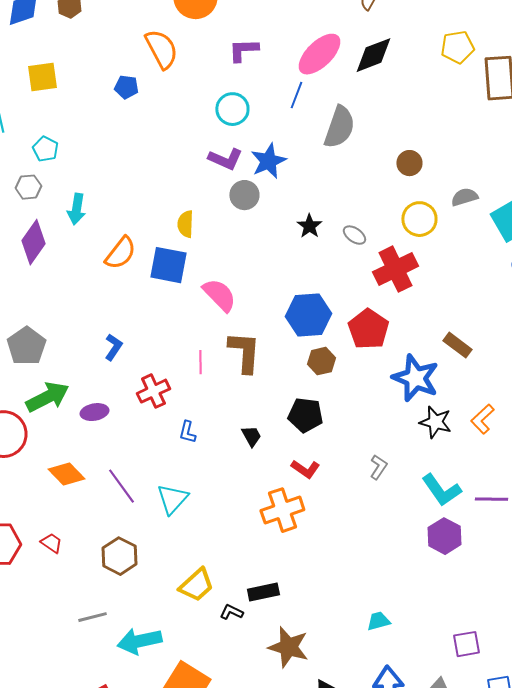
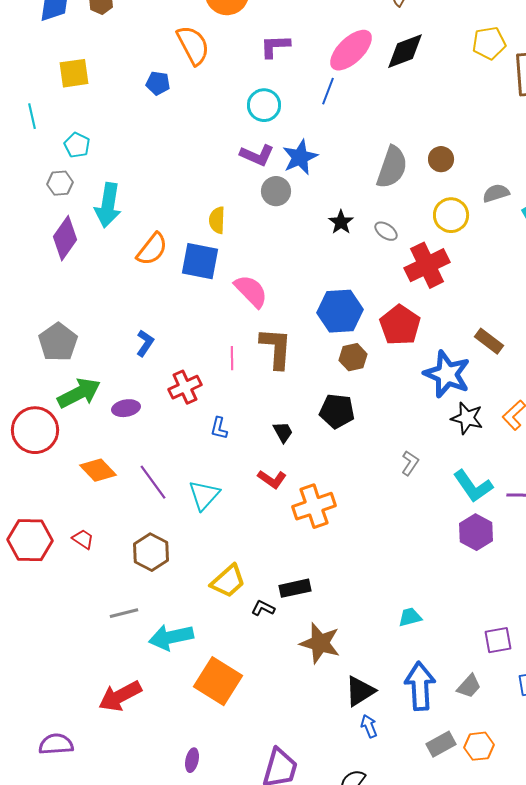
gray semicircle: (339, 127) -> (392, 167), moved
cyan arrow: (76, 209) -> (108, 205), size x1.4
red L-shape: (305, 469) -> (272, 479), moved

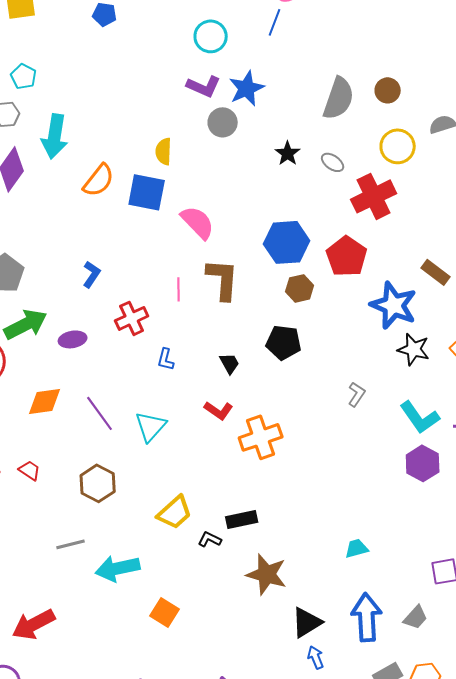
orange diamond: (98, 470) -> (45, 401), turned -54
orange square: (218, 681) -> (165, 612), size x0.6
red arrow: (120, 696) -> (34, 624), moved

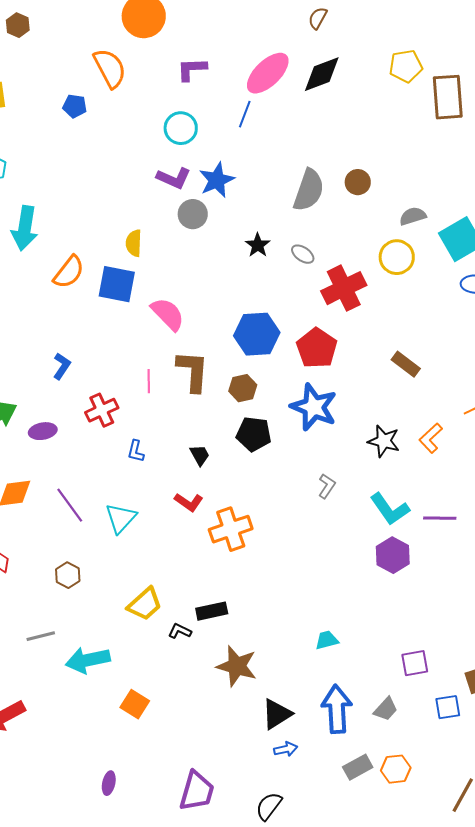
yellow circle: (398, 146) -> (397, 257), moved
brown hexagon: (300, 288) -> (243, 388), moved
blue star: (394, 305) -> (314, 407), moved
brown hexagon: (98, 483) -> (68, 575), size x0.7
blue arrow: (316, 657) -> (286, 749), turned 100

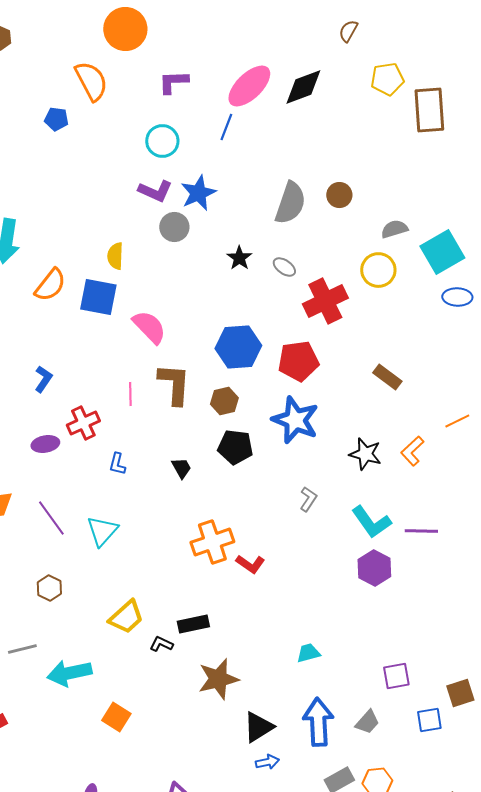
brown semicircle: (318, 18) -> (348, 31), moved
red pentagon: (317, 348) -> (298, 361), turned 30
purple ellipse: (43, 431) -> (45, 444), moved
red L-shape: (189, 502) -> (250, 564), moved
brown star: (237, 666) -> (218, 679), turned -30

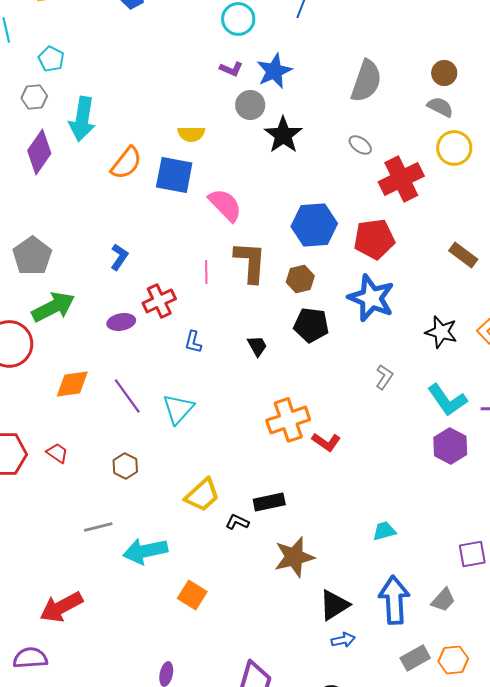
purple L-shape: (155, 191) -> (231, 69), size x0.7
brown circle: (339, 195) -> (444, 73), moved
gray semicircle: (394, 229) -> (440, 107), moved, turned 44
yellow semicircle: (115, 256) -> (191, 134), turned -92
black star: (239, 258) -> (283, 135), moved, size x1.5

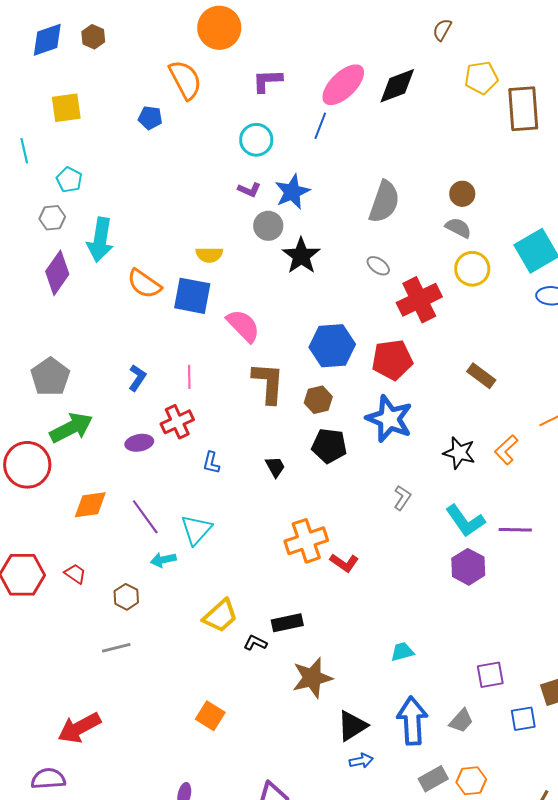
orange semicircle: (126, 163) -> (144, 284), turned 87
pink line: (206, 272) -> (189, 377), moved
brown hexagon: (125, 466) -> (126, 597), moved
cyan arrow: (145, 551) -> (163, 560), moved, size x0.6

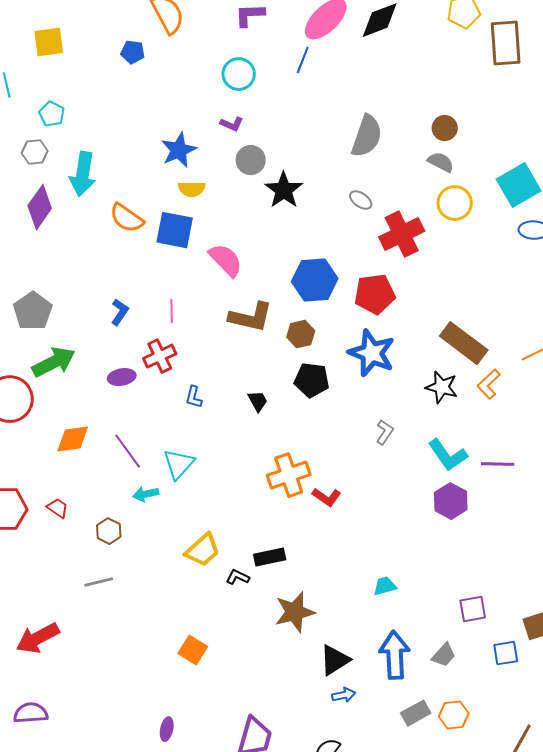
blue star: (292, 192) -> (179, 150), moved
brown rectangle: (481, 376) -> (464, 343), moved, size x1.6
brown L-shape: (268, 383) -> (251, 317), turned 99
red arrow: (79, 728) -> (38, 638), moved

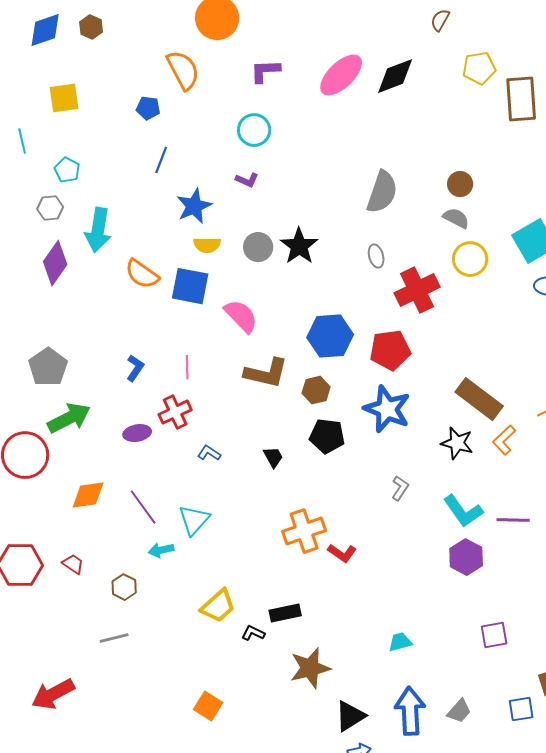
blue line: (303, 60) -> (161, 160), moved
gray circle: (251, 160) -> (258, 247), moved
gray ellipse: (361, 200) -> (376, 256), turned 40
blue L-shape: (194, 397) -> (209, 453), turned 110
purple square: (473, 609) -> (494, 635), moved

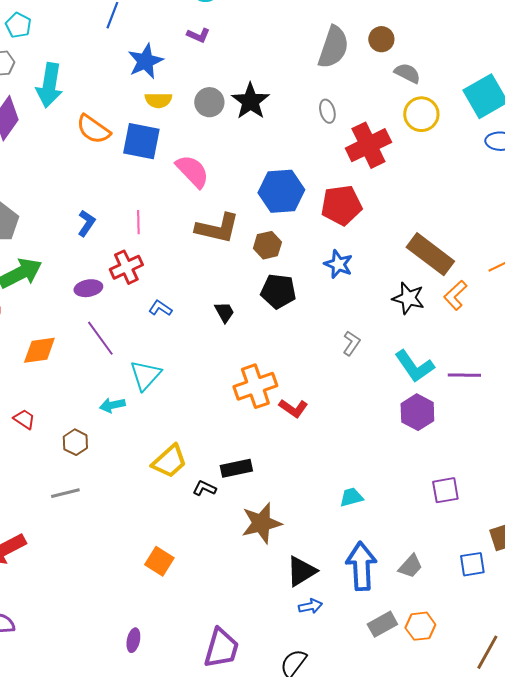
brown circle: (460, 184) -> (381, 39), moved
blue star: (387, 409) -> (338, 264), size x0.6
purple line: (143, 507) -> (100, 338), moved

